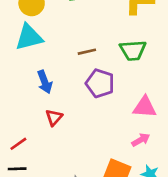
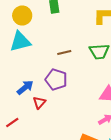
blue arrow: (45, 82) -> (25, 88), moved, turned -108
purple pentagon: (100, 83) -> (56, 80), moved

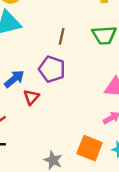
brown line: (64, 52) -> (62, 36), turned -64

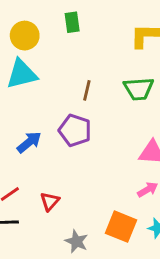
red triangle: (31, 97) -> (50, 201), moved

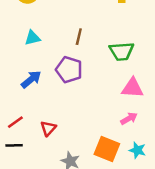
cyan triangle: (22, 74) -> (32, 38), moved, size x0.6
green trapezoid: (139, 89) -> (122, 51), moved

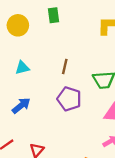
purple pentagon: (69, 70) -> (69, 99), moved

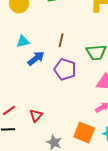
blue arrow: (21, 106) -> (36, 58), moved

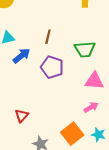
orange square: (84, 132) -> (72, 134), turned 30

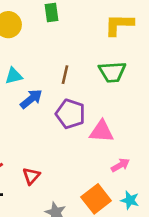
green trapezoid: (85, 49) -> (112, 72), moved
pink triangle: (94, 81) -> (101, 131), moved

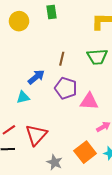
cyan triangle: (14, 76) -> (23, 97), moved
red triangle: (31, 176) -> (36, 135), size x1.6

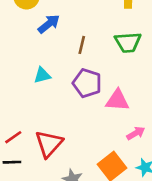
blue arrow: (36, 77) -> (49, 24), moved
cyan triangle: (23, 97) -> (42, 75), moved

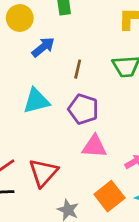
cyan triangle: (42, 75) -> (36, 101), size x1.5
pink triangle: (117, 100) -> (94, 146), moved

